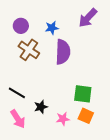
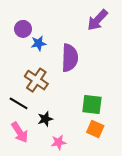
blue star: (52, 28) -> (39, 43), moved
brown cross: (29, 50) -> (36, 80), moved
pink star: (63, 119) -> (59, 142), moved

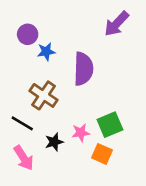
green square: (92, 105) -> (110, 125), turned -30
orange square: (95, 129) -> (102, 154), moved
pink star: (59, 142) -> (81, 133), moved

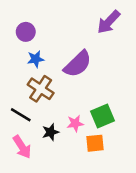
blue star: (46, 52) -> (36, 59), moved
purple semicircle: (83, 69) -> (78, 64), turned 44
orange square: (102, 154) -> (95, 143), turned -30

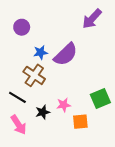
blue star: (36, 59) -> (41, 52), moved
green square: (102, 116) -> (100, 99), moved

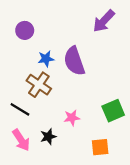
purple semicircle: (66, 54) -> (74, 61), turned 115
black star: (43, 112) -> (48, 137), moved
orange square: (80, 122) -> (100, 147), moved

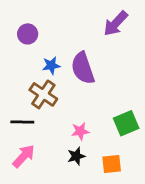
black line: (20, 109) -> (22, 122), turned -30
black star: (48, 137) -> (76, 156), moved
pink arrow: (21, 140) -> (24, 156), turned -105

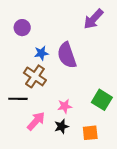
green square: (126, 123) -> (102, 100), turned -36
pink arrow: (24, 156) -> (36, 121), moved

